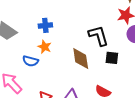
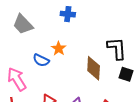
blue cross: (45, 25) -> (68, 14), moved

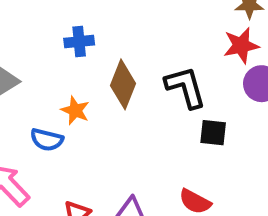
brown diamond: (94, 68) -> (123, 84), moved, turned 30

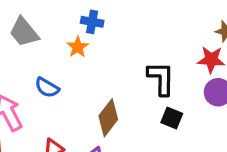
brown diamond: (123, 84) -> (108, 118), moved
orange star: (75, 110) -> (78, 47), moved

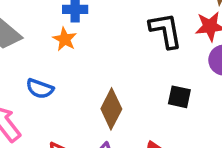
black L-shape: (161, 78) -> (166, 30), moved

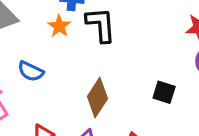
black L-shape: (166, 30) -> (101, 25), moved

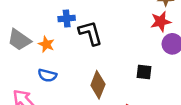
orange star: (59, 26) -> (46, 44), moved

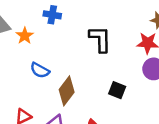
black L-shape: (90, 33) -> (100, 39), moved
blue semicircle: (47, 75) -> (40, 70), moved

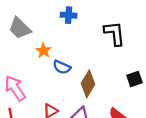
orange star: (25, 36) -> (44, 51), moved
black square: (117, 90) -> (134, 79), turned -35

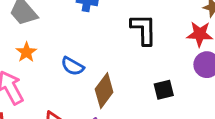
orange star: (44, 51) -> (26, 52), moved

